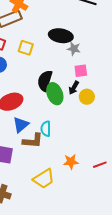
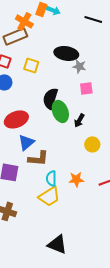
black arrow: (74, 88) -> (79, 120), moved
yellow circle: (87, 97) -> (92, 144), moved
cyan semicircle: (46, 129) -> (51, 178), moved

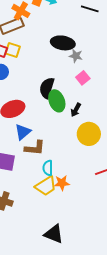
yellow square: (31, 65) -> (13, 50), moved
pink square: (86, 88) -> (83, 78), turned -32
yellow circle: (92, 144) -> (89, 134), size x1.5
orange star: (76, 179) -> (62, 183), moved

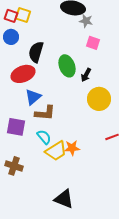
pink square: (83, 78) -> (93, 43), turned -32
black semicircle: (47, 88) -> (36, 52), moved
cyan semicircle: (48, 168) -> (44, 137), moved, turned 140

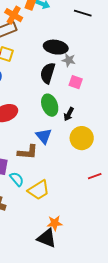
black semicircle: (36, 52) -> (48, 73), moved
blue triangle: (33, 97) -> (44, 136), moved, turned -30
cyan semicircle: (44, 137) -> (17, 179), moved
orange star: (72, 148) -> (55, 223), moved

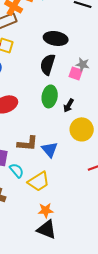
gray star: (69, 60) -> (83, 64), moved
green ellipse: (50, 105) -> (50, 96), turned 30
blue triangle: (44, 136) -> (50, 149), moved
orange star: (55, 223) -> (46, 210), moved

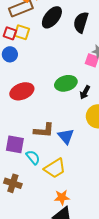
black ellipse: (56, 38) -> (52, 17), moved, turned -60
black semicircle: (48, 64) -> (81, 22), moved
green ellipse: (50, 96) -> (66, 83), turned 65

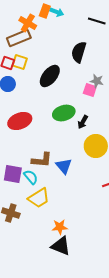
black ellipse: (52, 17) -> (50, 76), moved
cyan semicircle: (33, 157) -> (31, 177), moved
yellow trapezoid: (55, 168) -> (39, 198), moved

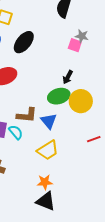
black ellipse: (50, 76) -> (24, 42), moved
green ellipse: (64, 113) -> (59, 96), moved
yellow trapezoid: (39, 198) -> (48, 150), moved

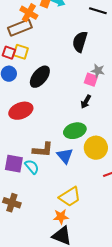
black arrow: (68, 77) -> (86, 102), moved
yellow circle: (81, 101) -> (96, 148), moved
yellow trapezoid: (48, 150) -> (70, 197), moved

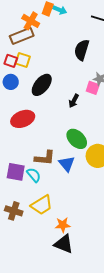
black arrow: (86, 102) -> (74, 101), moved
green ellipse: (75, 131) -> (77, 139), turned 60
yellow trapezoid: (70, 197) -> (42, 205), moved

